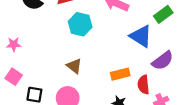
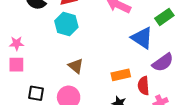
cyan hexagon: (80, 24) -> (66, 24), moved
pink square: (14, 77) -> (16, 65), moved, turned -35

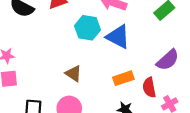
cyan hexagon: (66, 24) -> (88, 28), moved
blue triangle: (142, 38) -> (118, 37), moved

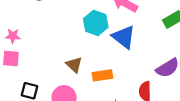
orange rectangle: (123, 78) -> (103, 75), moved

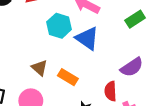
orange rectangle: (103, 75) -> (68, 77), turned 42

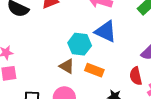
cyan hexagon: (59, 26) -> (80, 44), moved

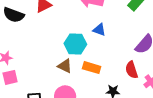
blue triangle: (106, 32) -> (99, 30), size x0.6

